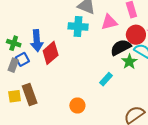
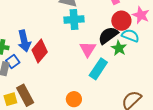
pink triangle: (109, 22) -> (88, 49), moved, turned -36
cyan cross: (78, 26) -> (74, 20), moved
cyan rectangle: (106, 79) -> (98, 69), size x1.5

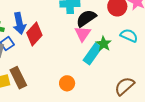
black semicircle: (108, 35) -> (86, 18), moved
cyan semicircle: (130, 36) -> (129, 35), moved
green star: (119, 48) -> (104, 44), moved

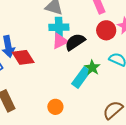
red diamond: (34, 34) -> (23, 57), turned -75
pink triangle: (83, 34) -> (60, 41), moved, turned 30

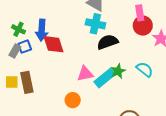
red circle: (106, 30) -> (143, 26), moved
pink triangle: (60, 41) -> (85, 74), moved

